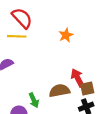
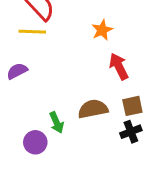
red arrow: (78, 78) -> (119, 66), moved

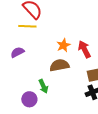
orange star: (102, 30) -> (63, 45), moved
brown semicircle: (93, 109) -> (59, 65), moved

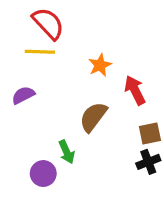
orange star: (63, 45) -> (100, 65), moved
brown semicircle: (59, 65) -> (93, 117), turned -42

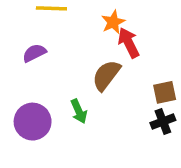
red arrow: (135, 90) -> (129, 43), moved
purple circle: (43, 174) -> (33, 122), moved, size x1.4

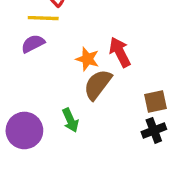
orange star: (113, 22) -> (87, 59), moved, turned -30
purple semicircle: (34, 53) -> (33, 44), moved

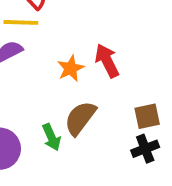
orange star: (87, 59) -> (71, 68), turned 30
brown semicircle: (98, 84) -> (80, 118), moved

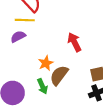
orange star: (71, 68) -> (46, 63), moved

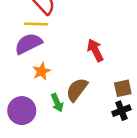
purple semicircle: (18, 37) -> (28, 44), size x1.5
orange star: (46, 63) -> (41, 71), moved

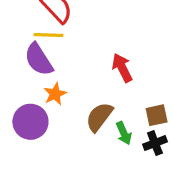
purple semicircle: (28, 44) -> (39, 60), turned -96
green arrow: (57, 103) -> (124, 133), moved
purple circle: (22, 111) -> (30, 122), moved

